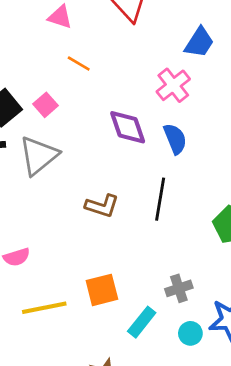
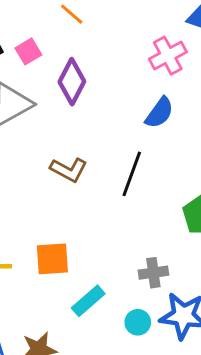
purple diamond: (128, 127) -> (72, 82), moved, turned 36
blue semicircle: (175, 139) -> (159, 113), turned 48
gray cross: (179, 288) -> (153, 273), moved

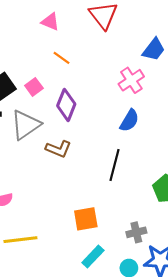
brown L-shape: (69, 170) -> (59, 149), moved
orange square: (52, 259) -> (86, 219), moved

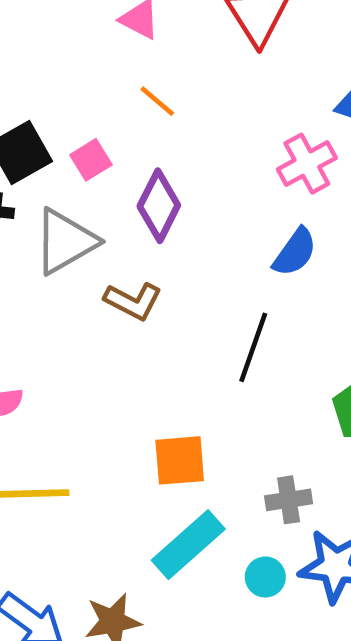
cyan rectangle: (93, 256) -> (188, 545), size x1.4

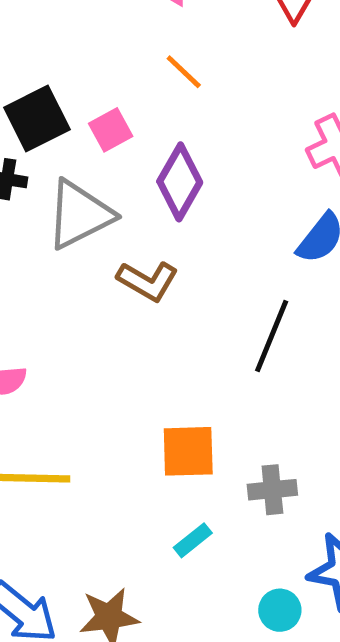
gray cross: (289, 500) -> (272, 490), moved
cyan rectangle: (188, 545) -> (193, 540), size x0.5
cyan circle: (265, 577) -> (280, 610), moved

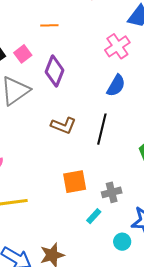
orange line: (184, 72) -> (49, 25), turned -36
brown L-shape: (148, 281) -> (63, 126), moved
cyan rectangle: (193, 540) -> (94, 216), moved

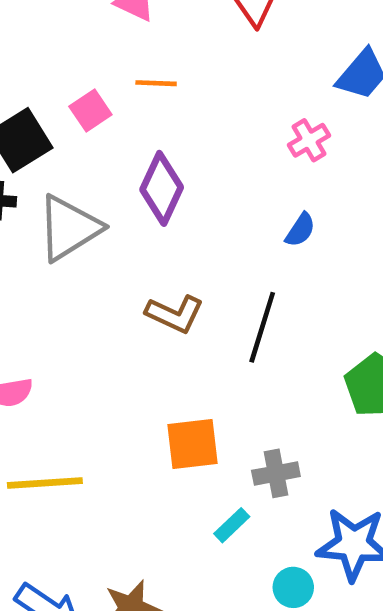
pink cross: (117, 46) -> (309, 140), size x0.7
pink square: (23, 54) -> (90, 110), moved
blue semicircle: (116, 86) -> (300, 230), size x0.7

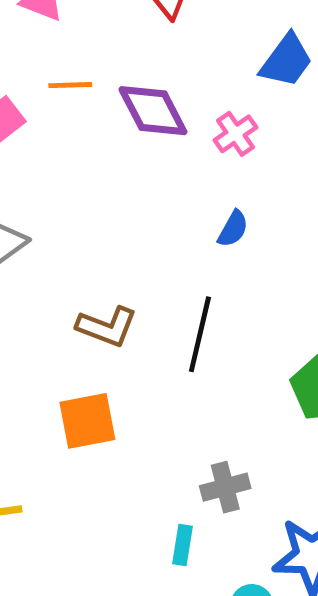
purple diamond: (162, 188) -> (153, 111), moved, turned -48
orange square: (193, 444) -> (87, 421), moved
cyan rectangle: (232, 525) -> (183, 545), turned -33

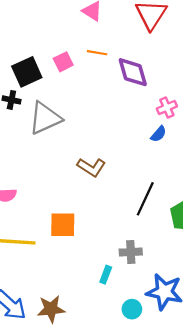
pink cross: (235, 134) -> (167, 107), moved
black line: (200, 334) -> (145, 199), moved
orange square: (87, 421) -> (63, 225), moved

